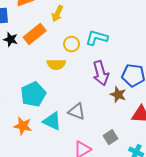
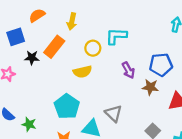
purple arrow: (101, 73) -> (128, 70), size x0.7
gray triangle: (77, 112) -> (113, 113), turned 36

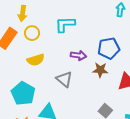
yellow circle: (93, 48) -> (32, 33), moved
purple arrow: (128, 70) -> (79, 55), turned -49
gray triangle: (113, 113) -> (64, 79), moved

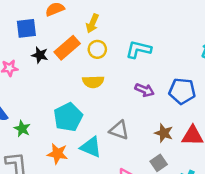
brown star: (100, 70) -> (164, 133), moved
gray triangle: (64, 79) -> (119, 130), moved, turned -36

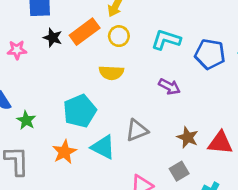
blue pentagon: (182, 91) -> (210, 54), moved
gray triangle: (119, 130) -> (137, 130), turned -45
orange star: (57, 154) -> (64, 152), turned 30

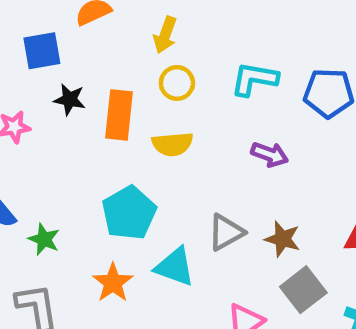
orange rectangle: (85, 32) -> (119, 115), moved, turned -40
brown star: (188, 137) -> (282, 239), moved
gray square: (179, 171) -> (303, 290), size x1.4

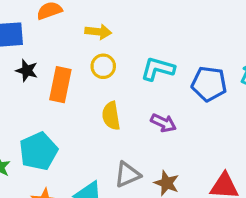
yellow arrow: (165, 35) -> (98, 32), turned -110
yellow semicircle: (172, 144) -> (111, 116), moved, turned 80
cyan pentagon: (129, 213) -> (38, 151), moved

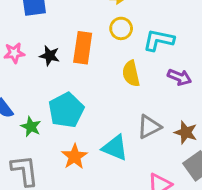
cyan L-shape: (158, 69) -> (159, 40), moved
black star: (27, 70) -> (50, 56), moved

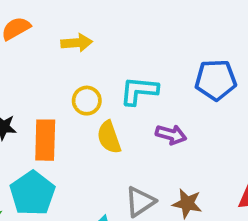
yellow circle: (121, 28) -> (87, 101), moved
orange rectangle: (83, 48) -> (45, 140), moved

